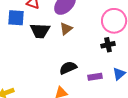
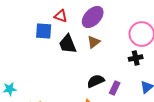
black trapezoid: (40, 31) -> (68, 44), turned 65
purple rectangle: (95, 77) -> (115, 88), moved, turned -56

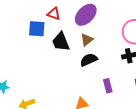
black semicircle: (96, 81) -> (89, 60), moved
purple rectangle: (115, 88) -> (108, 86), turned -40

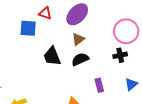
black trapezoid: (61, 42) -> (52, 56), moved

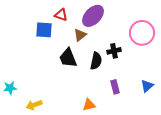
brown triangle: (78, 39) -> (80, 35), moved
black cross: (120, 55) -> (114, 51), moved
black semicircle: (80, 59) -> (96, 61), turned 126

